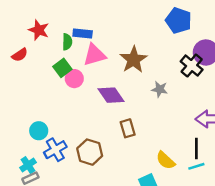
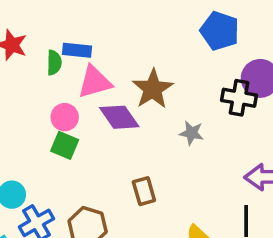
black cross: (192, 66) -> (239, 98), turned -30
green square: (62, 68) -> (65, 145), moved, turned -30
purple diamond: (111, 95) -> (119, 117), moved

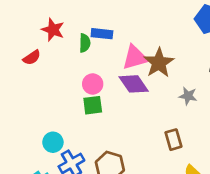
pink triangle: (95, 82) -> (135, 58), moved
green square: (65, 145) -> (93, 105), turned -30
brown rectangle: (144, 191) -> (173, 140), moved

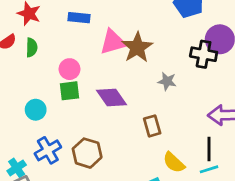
green semicircle: (85, 43) -> (32, 47), moved
purple diamond: (134, 84) -> (111, 98), moved
cyan circle: (53, 142) -> (36, 110), moved

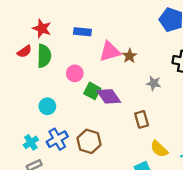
green semicircle: (32, 47) -> (44, 56), size x1.5
brown star: (137, 47) -> (130, 56), size x0.6
green square: (70, 91) -> (92, 91), moved, turned 35
cyan cross: (17, 168) -> (31, 142), moved

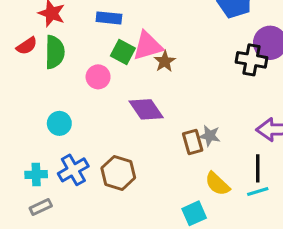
brown star: (130, 56) -> (165, 61), moved
gray star: (154, 83) -> (210, 136), moved
green square: (92, 91) -> (123, 52), moved
cyan cross: (31, 142) -> (36, 175), turned 32

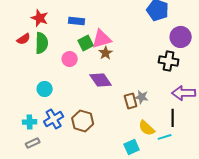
green square: (123, 52) -> (86, 43), turned 35
black cross: (252, 60) -> (169, 61), moved
brown star: (165, 61) -> (106, 53), moved
cyan line: (258, 192) -> (165, 137), moved

